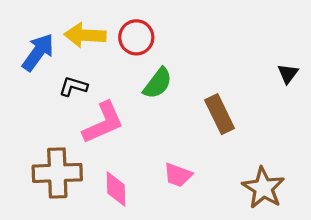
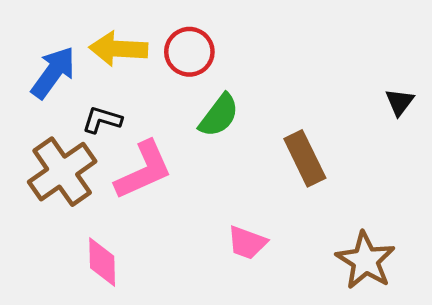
brown cross: (57, 173) -> (62, 172), moved, turned -33
pink diamond: (116, 189) -> (102, 262), moved

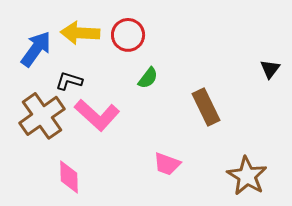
green semicircle: (219, 115) -> (148, 78), size x0.7
pink L-shape: (143, 170) -> (97, 115), turned 66

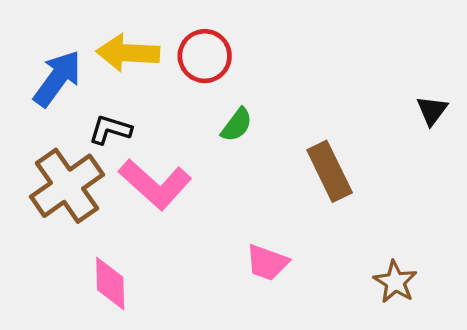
brown star: (247, 176) -> (395, 282), size x0.7

